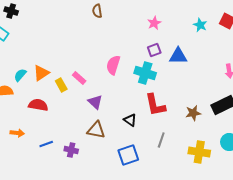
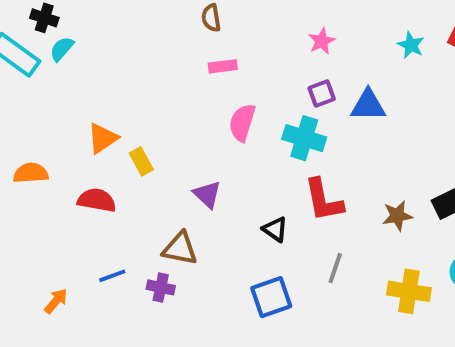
cyan semicircle: (20, 75) -> (62, 49), moved
pink rectangle: (79, 78) -> (223, 66), moved, turned -48
brown triangle: (96, 130) -> (180, 249), moved
orange arrow: (17, 133) -> (56, 301), moved, turned -56

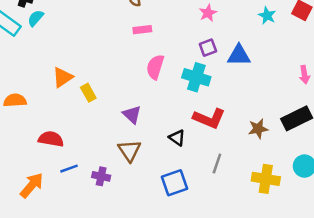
red semicircle: (97, 200) -> (51, 139), moved
red L-shape: (324, 200) -> (209, 118), turned -56
brown triangle: (180, 249) -> (129, 151), moved, turned 45
orange arrow: (56, 301) -> (32, 185), size x1.5

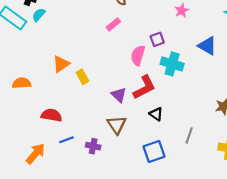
pink rectangle: (142, 30) -> (113, 24), moved, turned -32
purple square: (208, 48) -> (157, 39), moved
blue triangle: (239, 55) -> (207, 46), turned 30
red L-shape: (209, 118) -> (144, 87), moved, turned -50

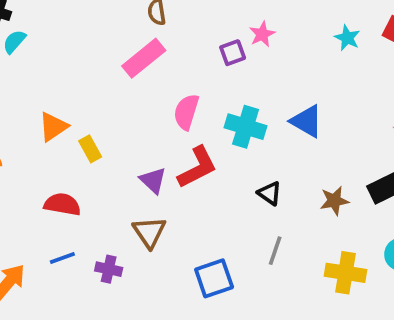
pink rectangle: (113, 24) -> (144, 58), size x1.6
purple square: (157, 39) -> (233, 53), moved
blue triangle: (207, 46) -> (307, 121), moved
black triangle: (156, 114) -> (270, 193), moved
red semicircle: (51, 115) -> (62, 204), moved

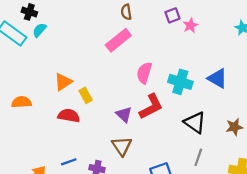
purple square: (233, 53) -> (172, 15), moved
black triangle: (270, 193) -> (195, 122), size x1.5
red semicircle: (62, 204) -> (69, 116), moved

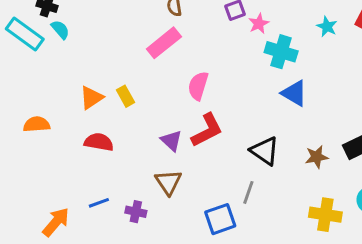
cyan semicircle: (39, 30) -> (60, 30), turned 98
cyan cross: (180, 82) -> (281, 52), moved
yellow rectangle: (86, 95) -> (125, 96), moved
gray line: (198, 157) -> (248, 192), moved

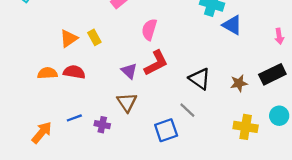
blue triangle: (294, 93) -> (232, 25), moved
orange semicircle: (37, 124) -> (47, 73), moved
gray line: (248, 192) -> (187, 110), turned -66

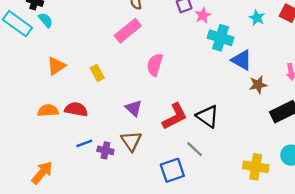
orange triangle: (69, 38) -> (56, 66), moved
red L-shape: (156, 63) -> (175, 116), moved
brown star: (239, 83) -> (258, 85), moved
blue line: (74, 118) -> (84, 143), moved
purple cross: (102, 125) -> (105, 150), moved

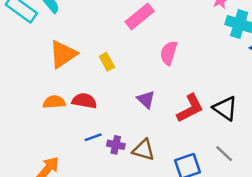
orange triangle: (56, 66) -> (63, 54), size x1.4
brown triangle: (131, 141) -> (143, 150), moved, turned -40
gray line: (195, 149) -> (224, 154), moved

